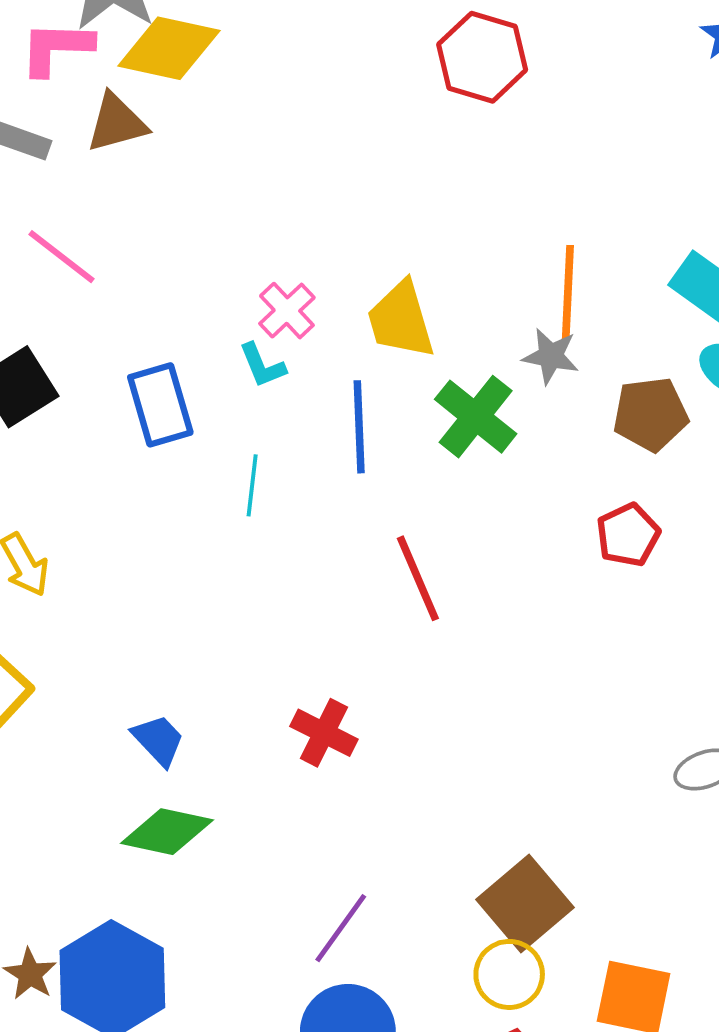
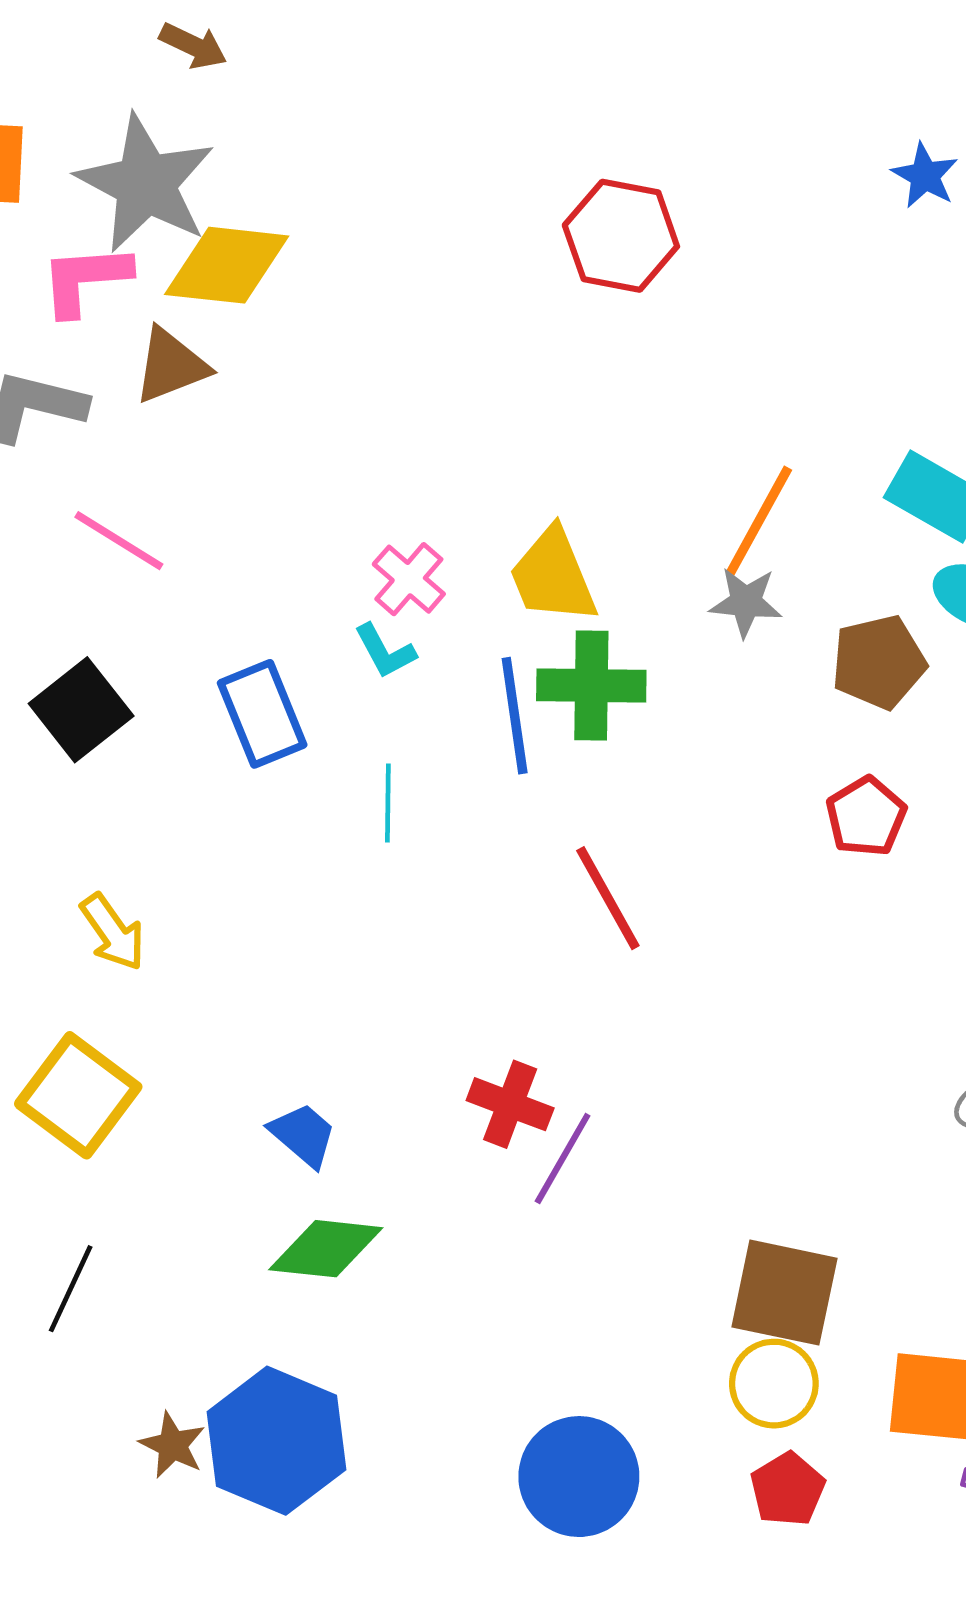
orange line: (568, 293) -> (759, 520), turned 32
green cross: (476, 417) -> (591, 686), moved, turned -32
brown square: (525, 904) -> (784, 1293), turned -32
purple line: (341, 928) -> (563, 1159), moved

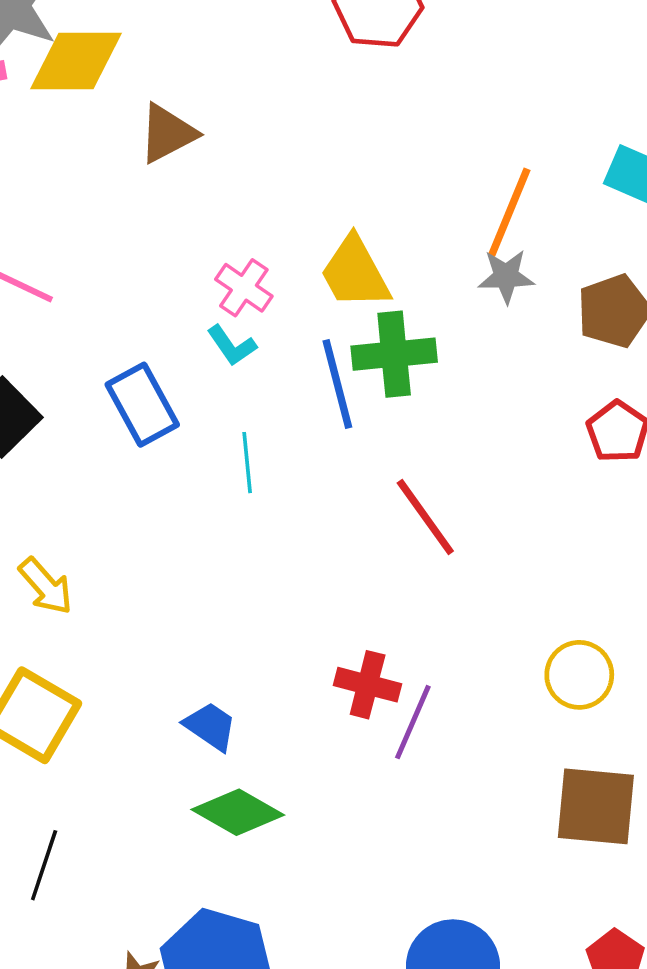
brown triangle: (171, 366) -> (167, 133), moved
green diamond: (326, 1249) -> (238, 812), turned 30
yellow circle: (774, 1384) -> (579, 675), moved

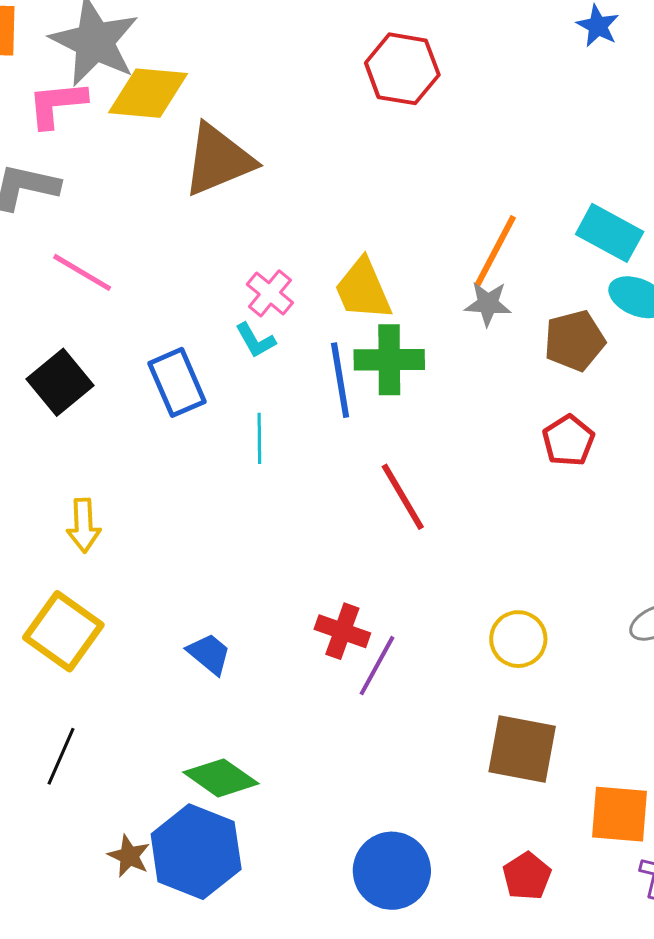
brown triangle: (167, 133) -> (218, 160), size x1.5
yellow arrow: (46, 586) -> (83, 525), turned 34
green diamond: (238, 812) -> (221, 778), moved

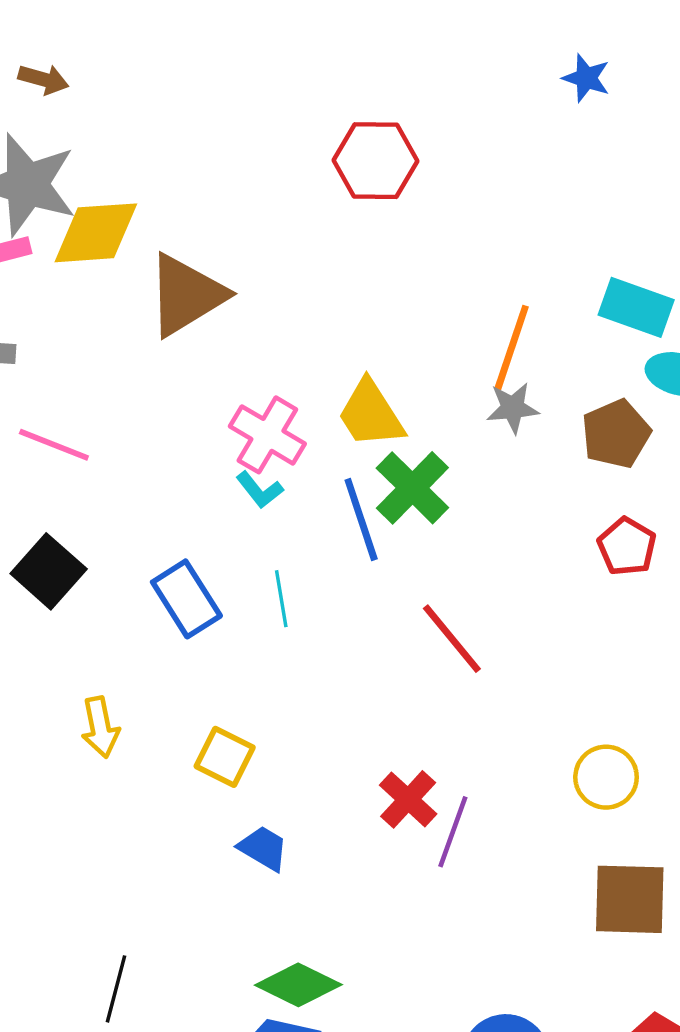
pink cross: (270, 293) -> (267, 435), size x1.4
green cross: (389, 360) -> (412, 488), turned -36
blue rectangle: (177, 382) -> (186, 599), moved
yellow square: (63, 631) -> (225, 757), moved, size x0.7
red cross: (342, 631) -> (408, 799), turned 32

